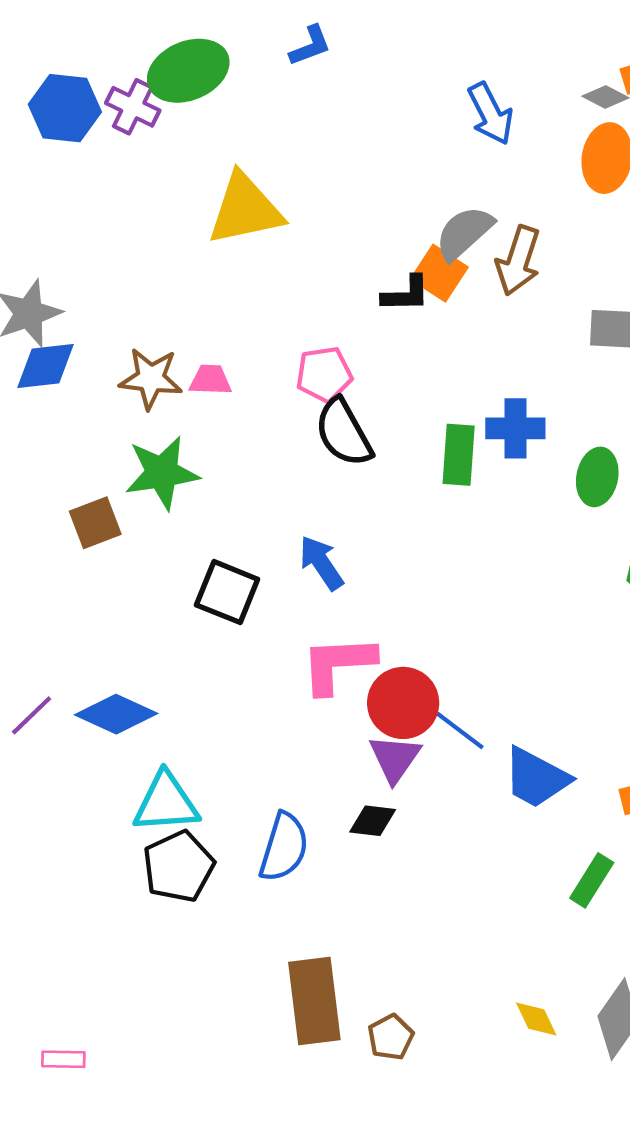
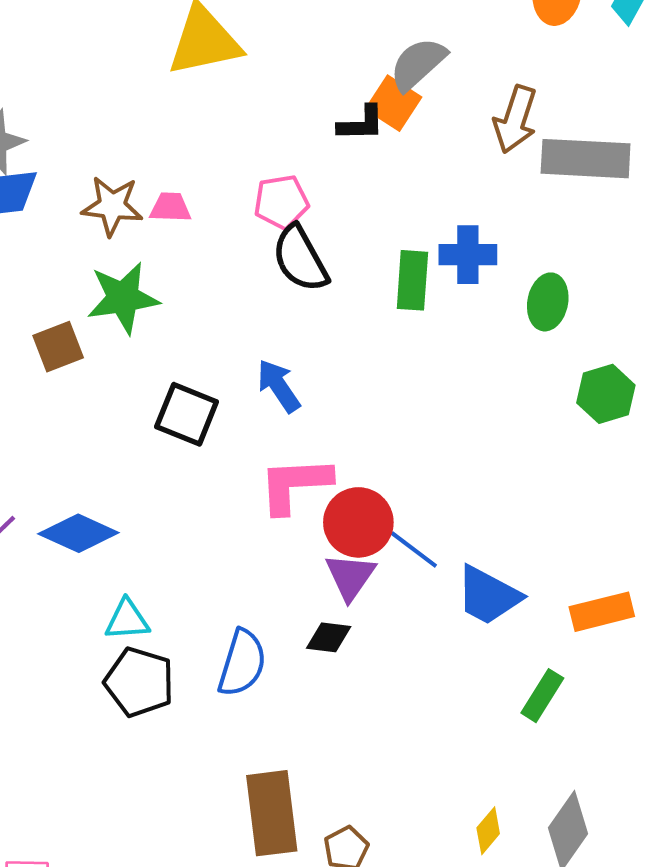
brown arrow: (518, 261) -> (515, 119), moved
cyan triangle: (166, 803) -> (127, 620), size x0.7
black pentagon: (179, 867) -> (139, 682), turned -30
yellow diamond: (536, 1019) -> (488, 831), turned 66

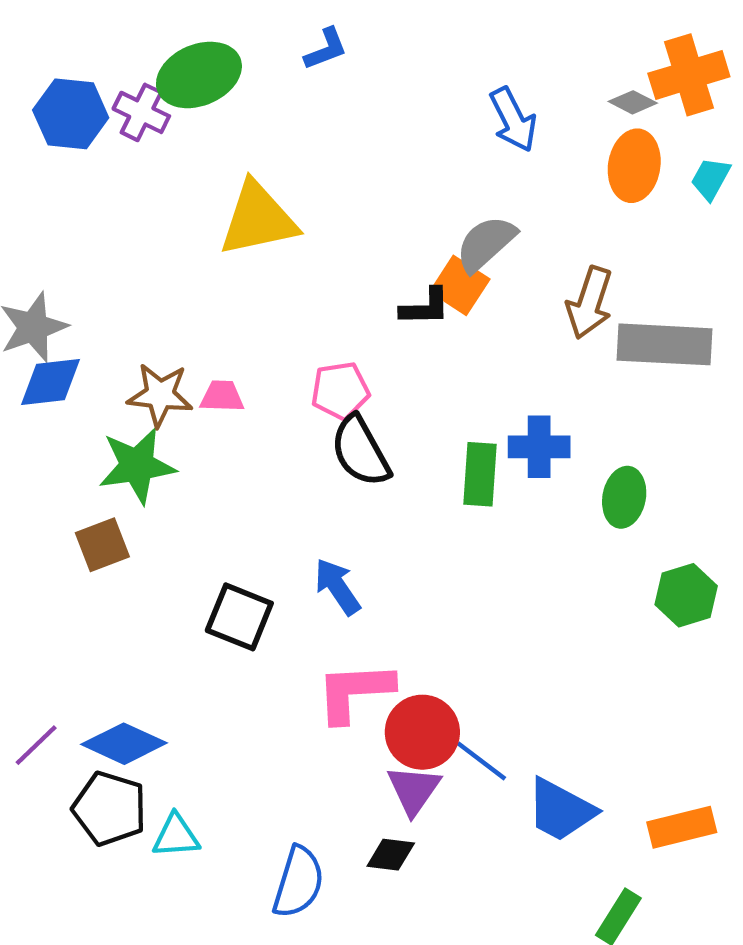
green star: (123, 298) -> (137, 466), moved
black pentagon: (139, 682) -> (110, 809), moved

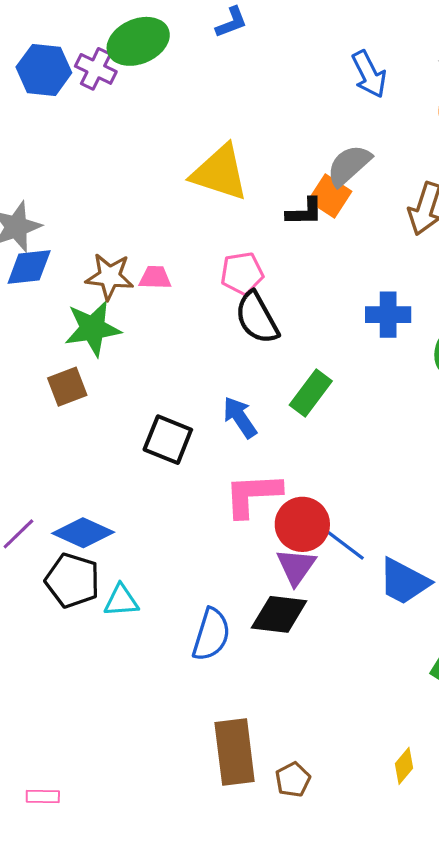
yellow triangle: (258, 219) -> (220, 173), moved, turned 30
green rectangle: (480, 474) -> (311, 393), moved, turned 33
black diamond: (391, 855) -> (279, 614), size x1.6

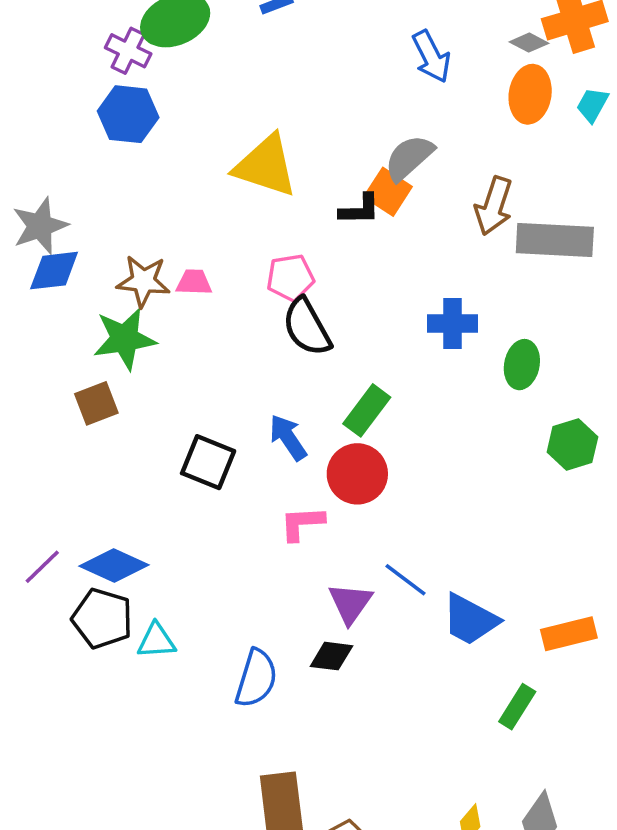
blue hexagon: (44, 70) -> (128, 114), moved
pink L-shape: (253, 495) -> (302, 523), size x0.7
red circle: (302, 524) -> (357, 474), moved
black diamond: (279, 614) -> (331, 656), size x0.7

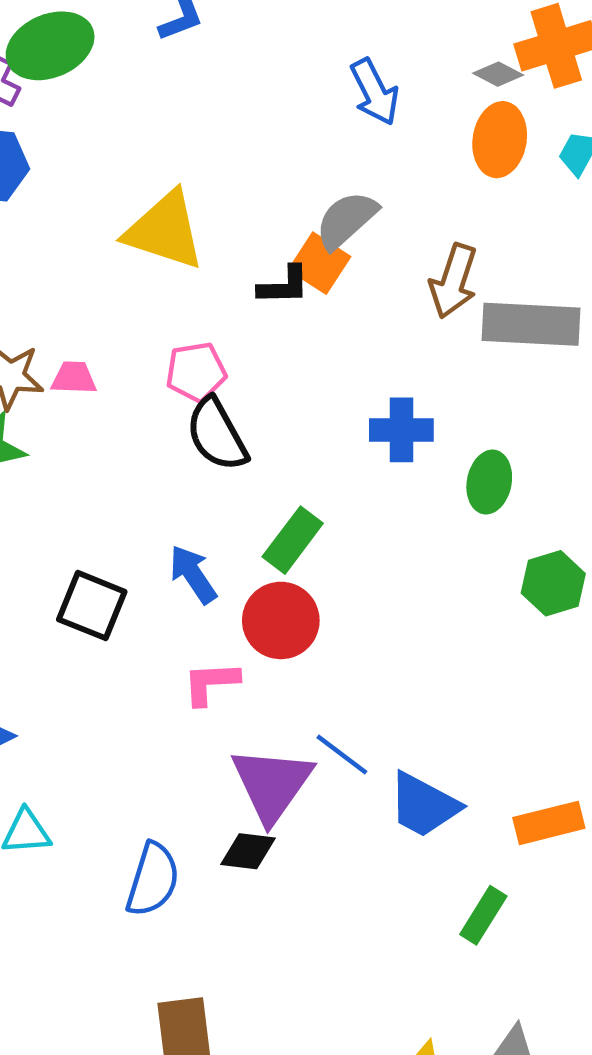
purple triangle: (350, 603) -> (272, 784), size x1.5

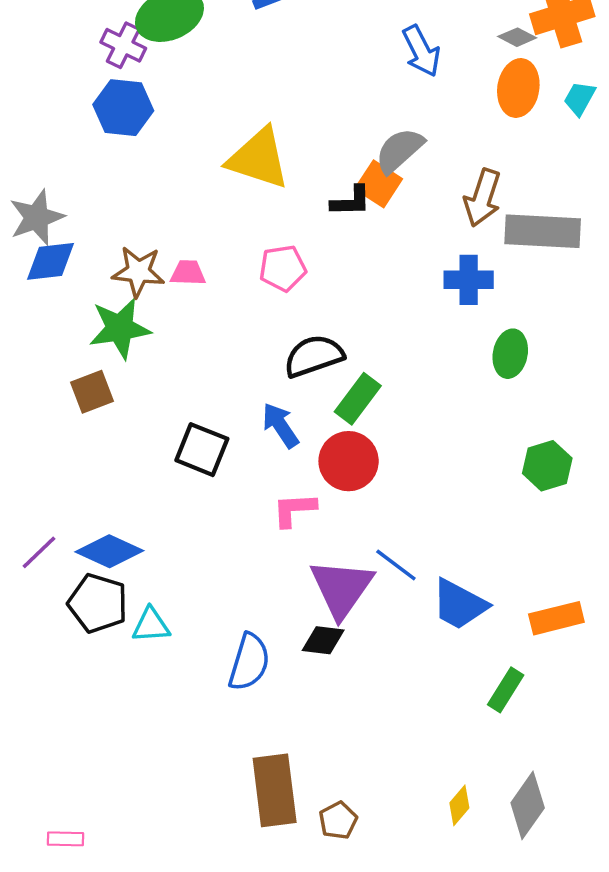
blue cross: (401, 430) -> (469, 280), moved
black semicircle: (217, 434) -> (314, 356), moved, turned 100
green hexagon: (553, 583) -> (547, 466), moved

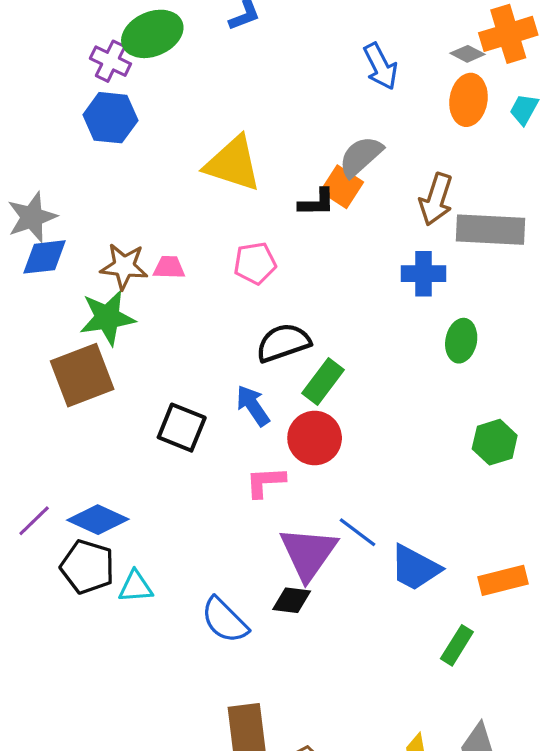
brown square: (92, 392) -> (82, 375), size x1.6
blue semicircle: (249, 662) -> (225, 620), turned 118

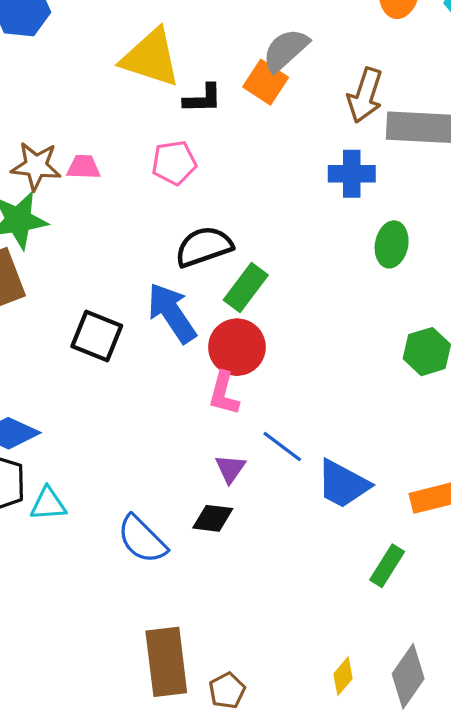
black L-shape: (317, 202) -> (203, 99), moved
blue arrow: (253, 406) -> (172, 313), size x1.4
pink L-shape: (265, 482) -> (224, 393), moved, turned -72
purple triangle: (308, 553) -> (230, 469), size x0.5

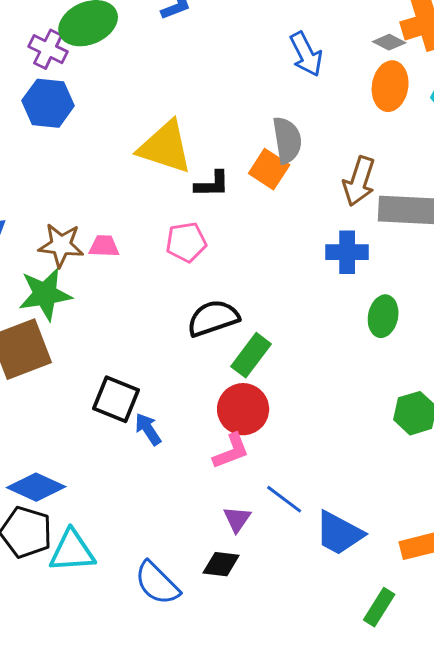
gray semicircle: (286, 50) -> (287, 140), turned 123
blue arrow: (172, 313) -> (148, 429), moved, size x0.6
pink L-shape: (224, 393) -> (231, 451), turned -126
cyan triangle: (48, 504) -> (72, 551), size x1.4

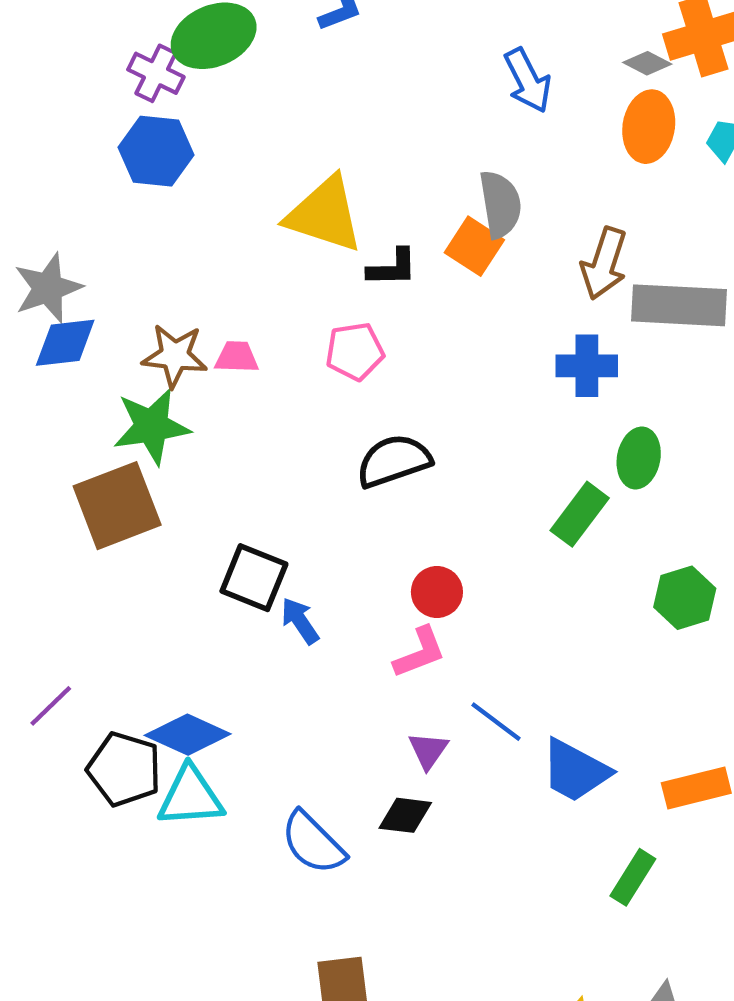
green rectangle: (251, 355) -> (580, 514), moved
red circle: (243, 409) -> (437, 592), size x0.7
blue diamond: (36, 487) -> (188, 735), moved

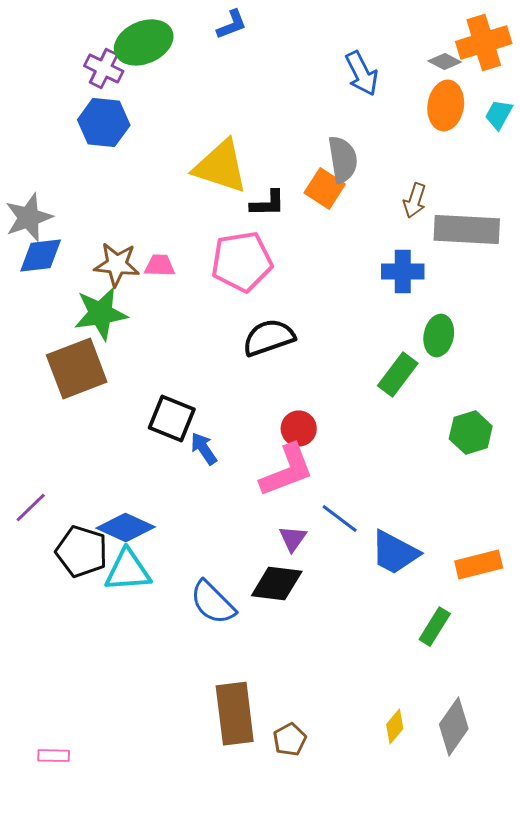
brown arrow: (604, 263) -> (415, 200), size x0.7
pink pentagon: (355, 351) -> (242, 261), size x1.5
pink L-shape: (420, 653) -> (287, 471), size x1.5
black diamond: (405, 815) -> (277, 584), size x1.4

